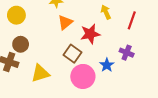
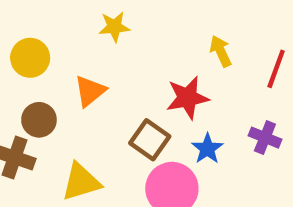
orange triangle: (65, 22) -> (90, 91), moved
blue star: (107, 65) -> (207, 149), moved

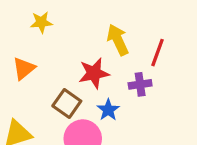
yellow arrow: (221, 51) -> (118, 40), size x1.4
purple cross: (265, 138) -> (140, 84), moved, turned -30

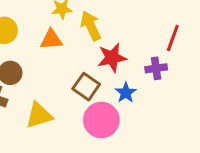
yellow arrow: (118, 40) -> (91, 26), moved
orange triangle: (24, 68) -> (51, 39), moved, turned 35

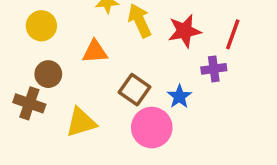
orange triangle: (51, 39) -> (95, 52), moved
red star: (112, 58) -> (185, 31), moved

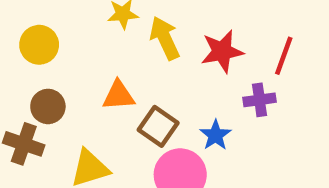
orange triangle: (95, 52) -> (118, 95), moved

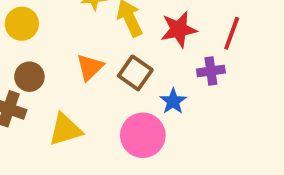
orange triangle: (118, 95) -> (90, 67), turned -40
brown square: (158, 126) -> (135, 73), moved

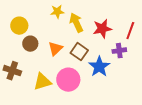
brown circle: (29, 77) -> (30, 44), moved
blue star: (173, 101) -> (99, 67), size x1.5
pink circle: (143, 135) -> (68, 80), moved

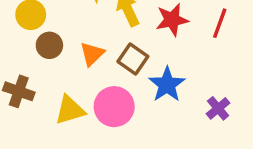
purple cross: (119, 51) -> (218, 108), moved, turned -32

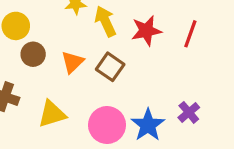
blue star: (167, 84) -> (148, 125), moved
pink circle: (114, 107) -> (107, 125), moved

